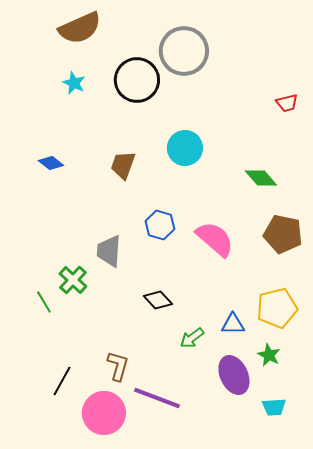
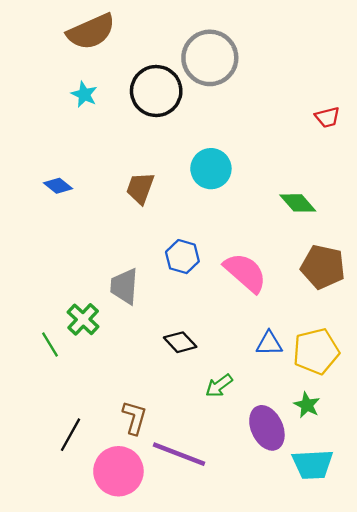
blue triangle: (233, 324) -> (269, 343), moved
cyan trapezoid: (274, 407) -> (313, 464), size x1.5

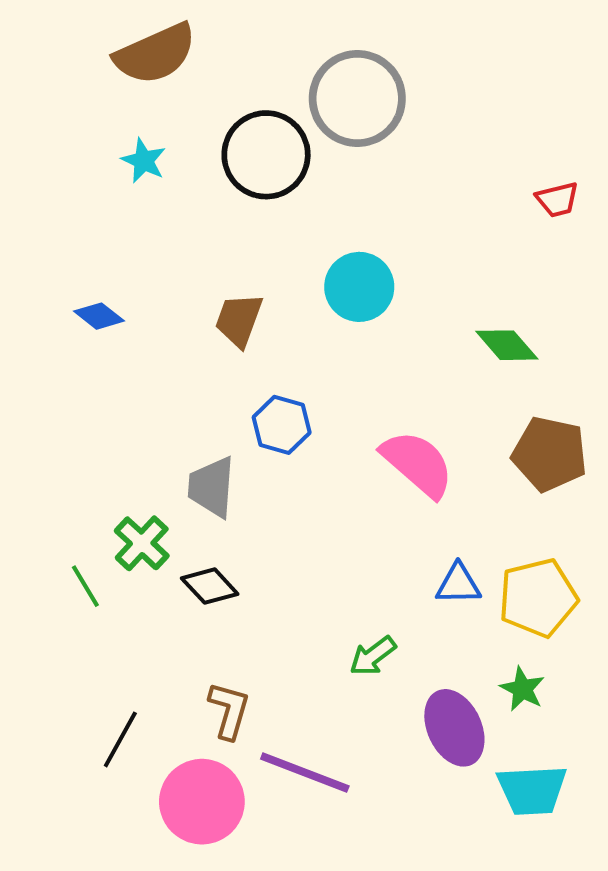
blue hexagon: (182, 257) -> (282, 425), moved
black diamond: (180, 342) -> (210, 586), moved

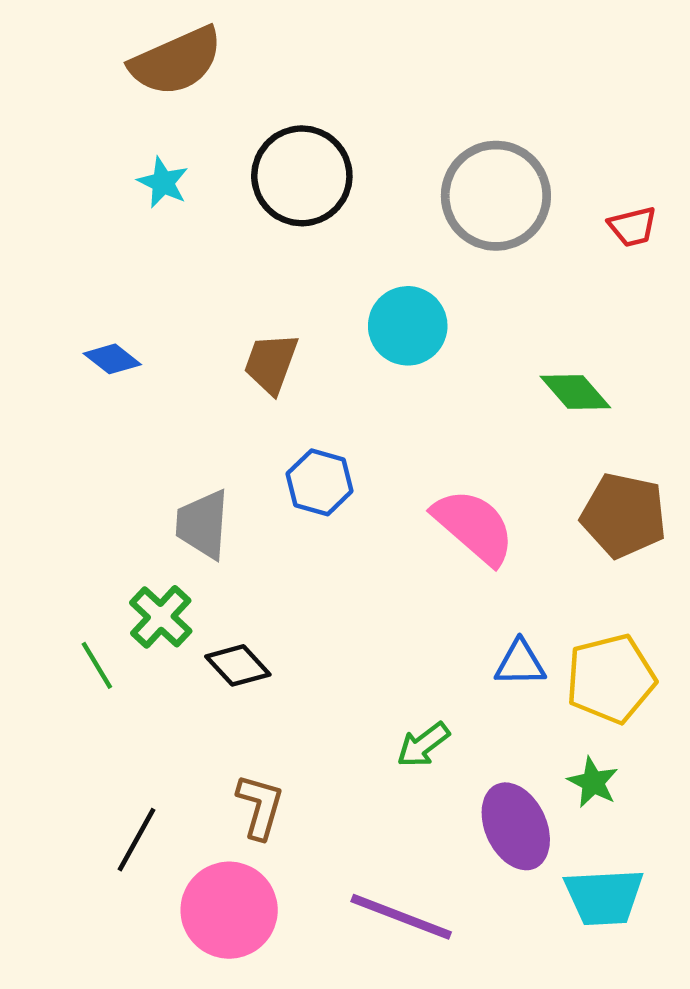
gray circle: (357, 98) -> (496, 196), moved
gray trapezoid: (212, 487) -> (203, 524), moved
purple line: (305, 773) -> (401, 917), moved

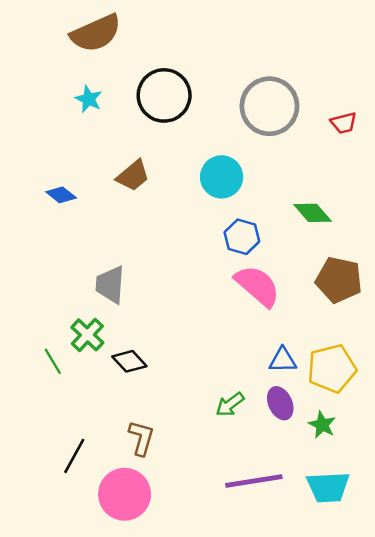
brown trapezoid: (271, 363) -> (133, 176), moved, turned -150
blue hexagon: (320, 482) -> (242, 237), moved
purple ellipse: (516, 826) -> (280, 403), moved, size x0.7
purple line: (401, 917) -> (254, 481), moved, turned -30

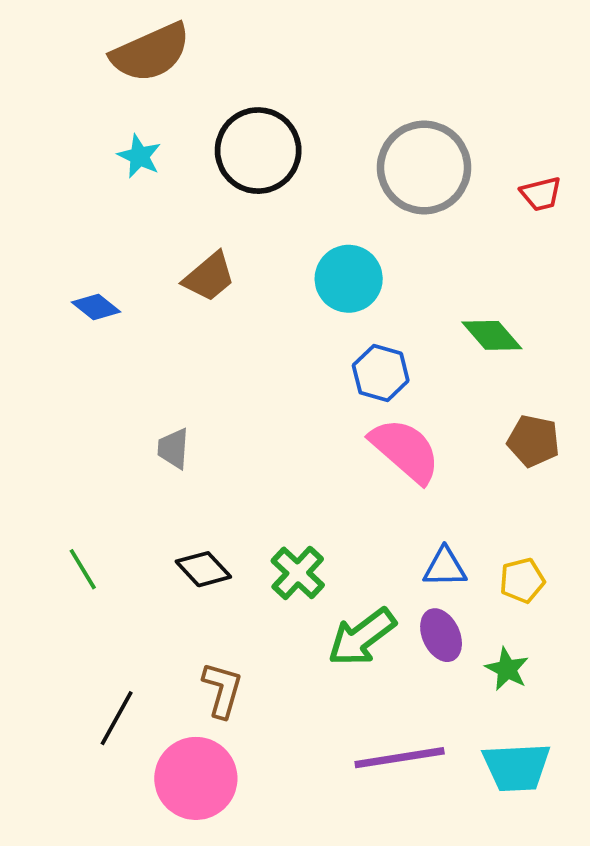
brown pentagon: (339, 280) -> (533, 441), size x0.7
gray trapezoid: (110, 285) -> (173, 448), size x0.7
green cross: (87, 335) -> (298, 573), moved
yellow pentagon: (332, 368) -> (522, 580), size x0.6
green arrow: (230, 404) -> (362, 637), size x1.5

